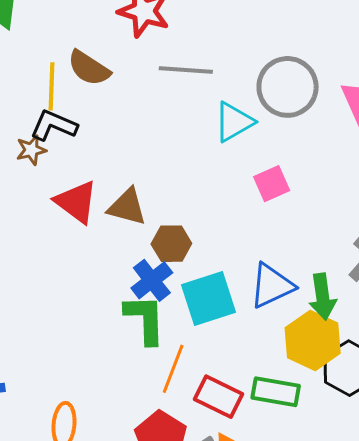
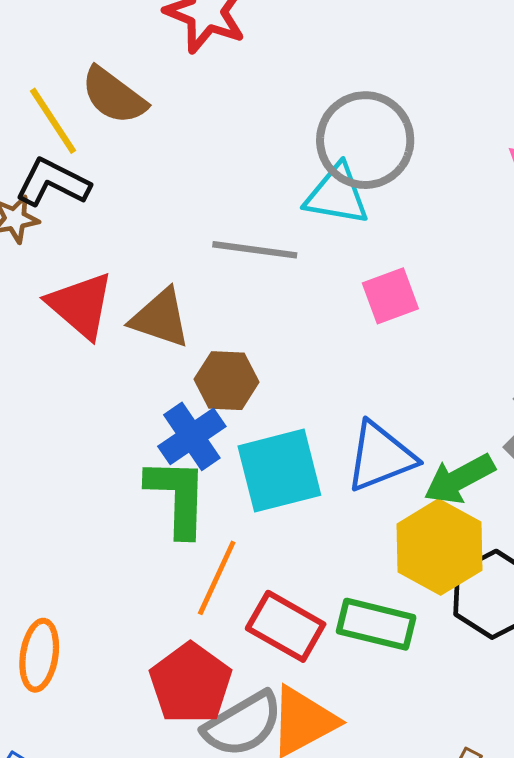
gray line: (186, 70) -> (255, 250), moved
yellow line: (51, 86) -> (53, 121), turned -39
gray circle: (288, 87) -> (365, 140), moved
cyan triangle: (234, 122) -> (337, 195), turned 36
green arrow: (322, 297) -> (459, 479), turned 66

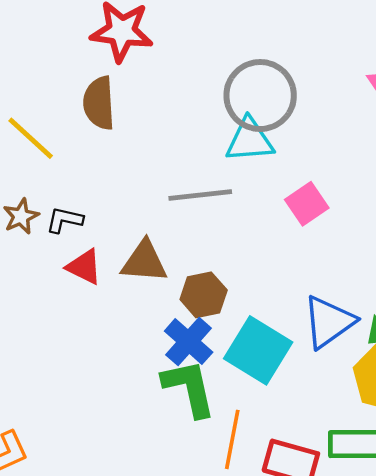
brown semicircle: (114, 96) -> (99, 103), moved, turned 64
black L-shape: (53, 183) -> (64, 220), moved, size x0.7
red triangle: (81, 305) -> (84, 267), size x0.7
cyan square: (279, 471) -> (258, 350), turned -30

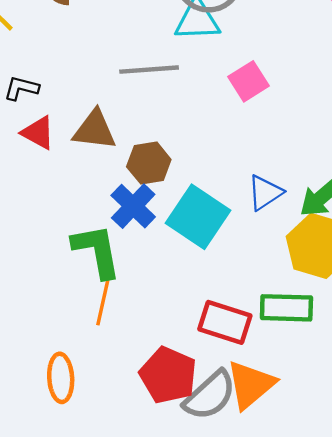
blue triangle: (329, 322) -> (265, 193), size x0.7
green L-shape: (189, 388) -> (97, 251), moved
orange line: (232, 439) -> (104, 298), moved

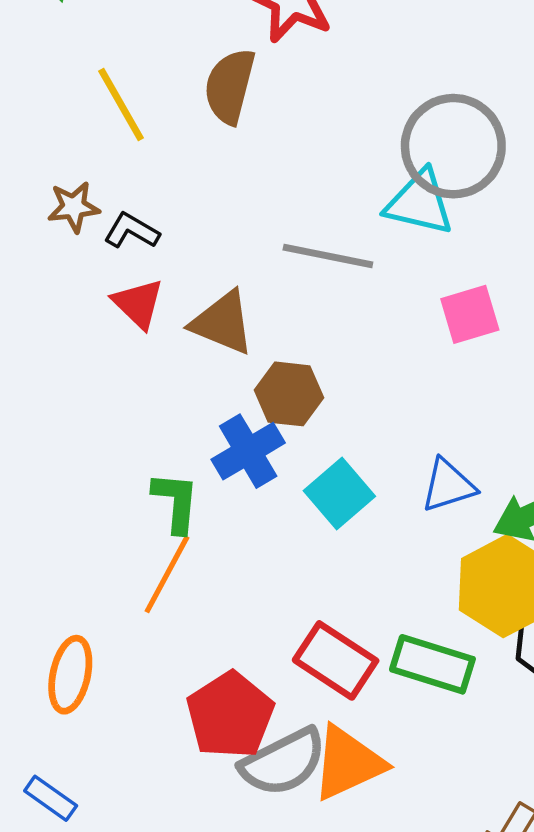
cyan square: (198, 217) -> (339, 494), size x0.7
green L-shape: (97, 251) -> (176, 502), size x0.7

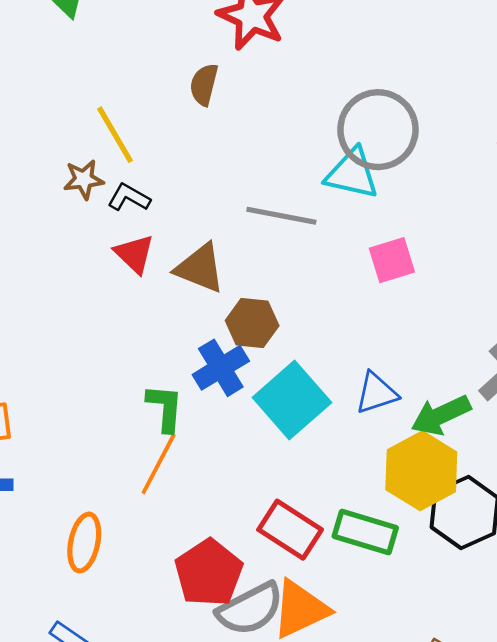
brown semicircle: (230, 86) -> (204, 85), size x0.7
yellow line: (121, 104) -> (115, 135), moved
cyan square: (339, 494) -> (292, 400), size x1.4

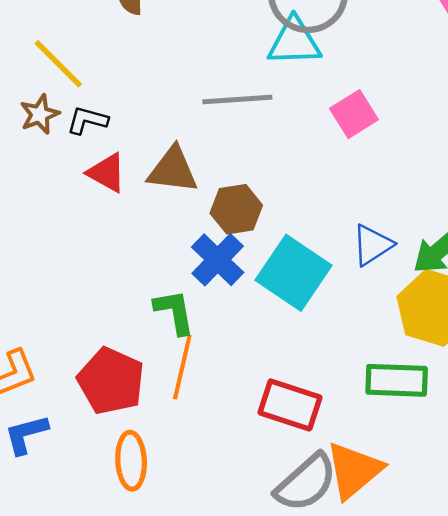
red rectangle: (290, 530) -> (290, 405), moved
red pentagon: (209, 573) -> (111, 381), moved

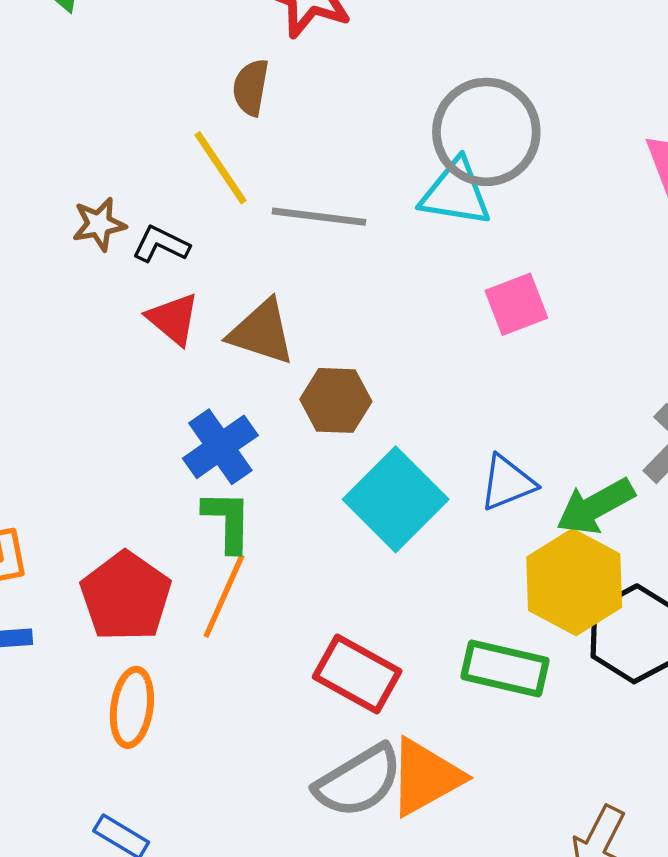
yellow line: (58, 64) -> (221, 168), moved
gray line: (237, 99) -> (319, 217), moved
blue cross: (218, 260) -> (220, 447), moved

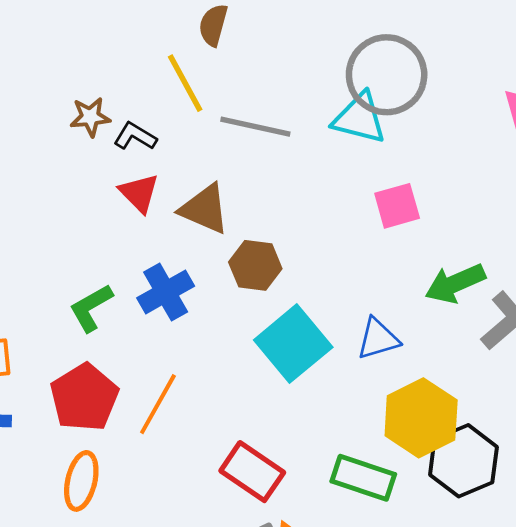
green arrow: (595, 506) -> (455, 283), moved
green L-shape: (227, 521) -> (91, 308), moved, turned -126

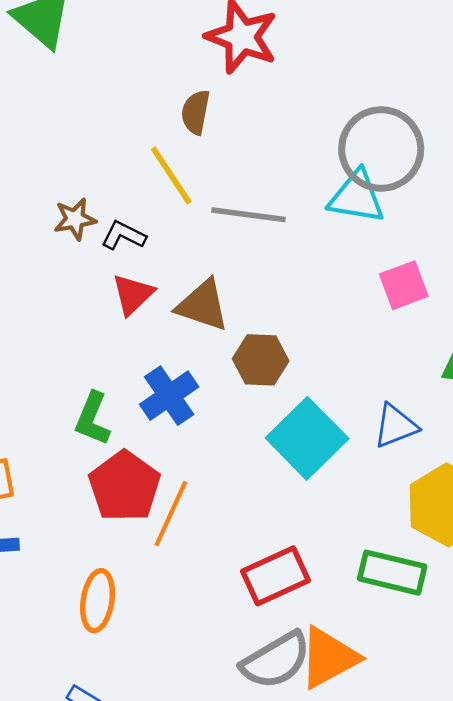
red triangle: (139, 193) -> (133, 294), turned 36
green L-shape: (91, 308) -> (92, 419), turned -33
red pentagon: (84, 397) -> (125, 486), moved
red rectangle: (252, 472) -> (276, 576), turned -54

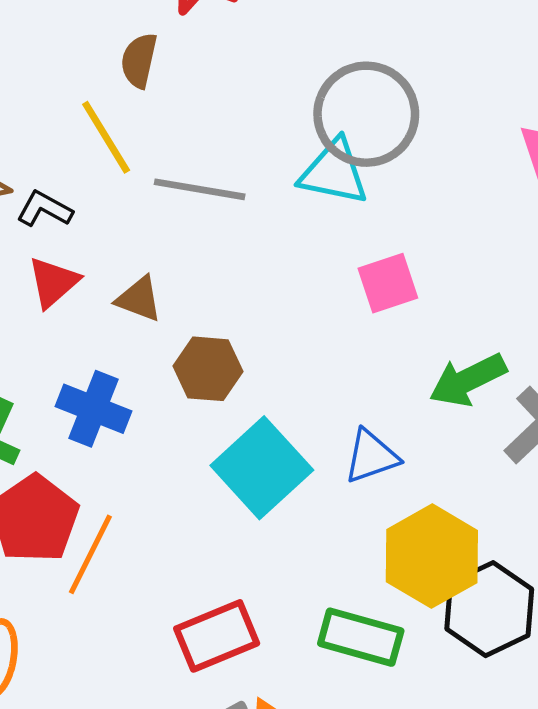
brown triangle: (203, 305) -> (139, 299), size x0.7
blue cross: (169, 396) -> (94, 409), turned -36

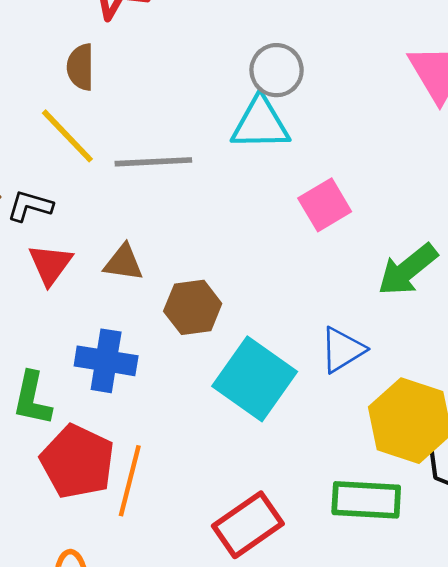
gray circle: (366, 114) -> (277, 70), size x0.6

